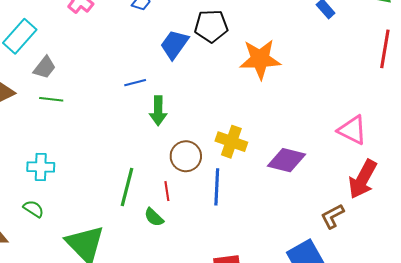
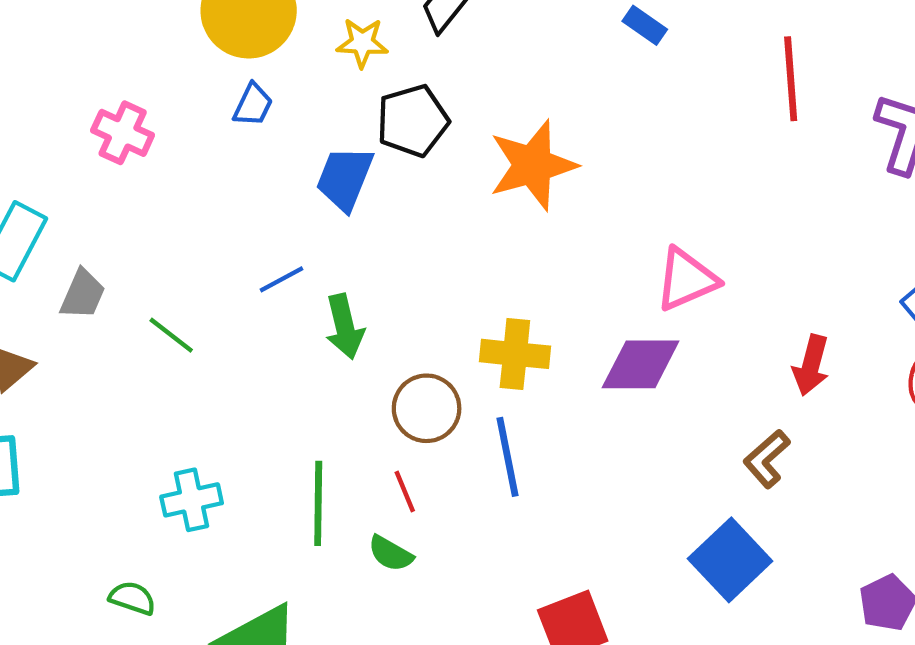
green line: (51, 99) -> (171, 335), moved, turned 45
pink triangle: (352, 130) -> (686, 279), moved, turned -36
cyan cross: (41, 167) -> (192, 500), moved
red arrow: (363, 179) -> (811, 365), size x0.7

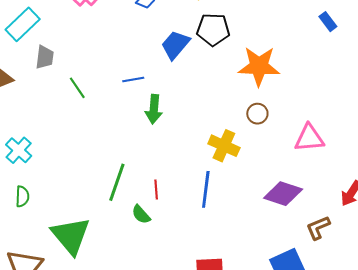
gray trapezoid: (83, 294) -> (45, 57), turned -35
purple diamond: (641, 364) -> (283, 194), moved
brown circle: (427, 408) -> (257, 114), moved, size x0.7
cyan cross: (192, 500) -> (19, 150), moved, turned 36
green semicircle: (132, 598) -> (22, 196), turned 55

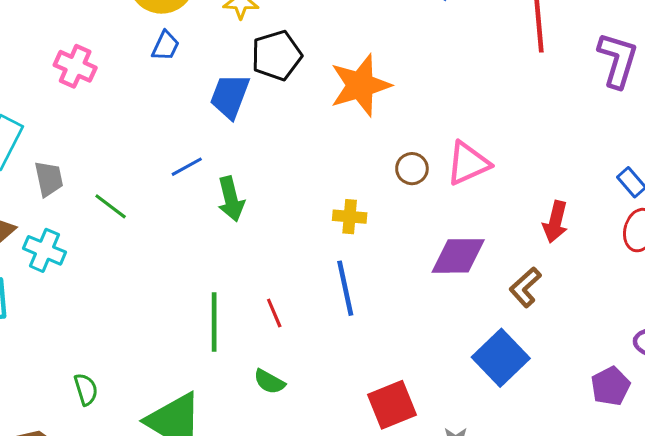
brown circle: (257, 114) -> (412, 169), moved
yellow cross: (224, 146) -> (350, 217), size x0.7
cyan cross: (19, 150) -> (44, 250), moved
green semicircle: (141, 214) -> (269, 382), moved

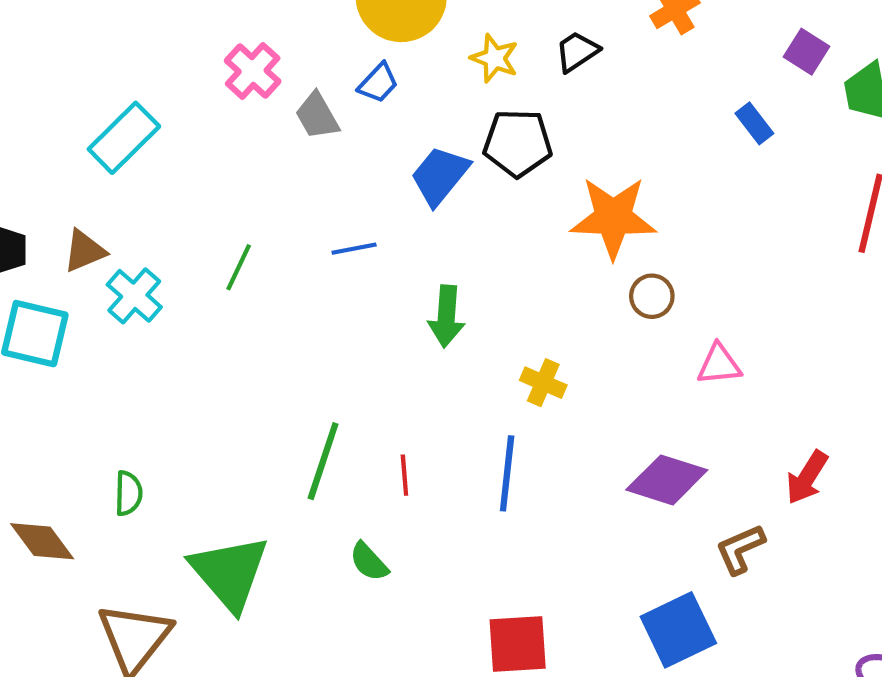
pink triangle: (468, 163) -> (719, 364), size x0.7
brown circle: (412, 169) -> (652, 296), moved
gray trapezoid: (49, 179) -> (317, 116), moved, turned 144
green arrow: (231, 199) -> (446, 316), moved
green line: (111, 206) -> (239, 267), turned 60

